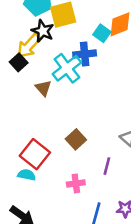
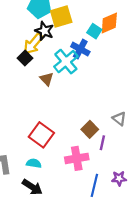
blue cross: (85, 54) -> (80, 49), turned 36
brown square: (76, 139) -> (90, 129), moved
cyan semicircle: (27, 175) -> (34, 163), moved
pink cross: (76, 183) -> (77, 158), size x1.5

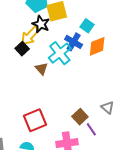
orange diamond: (109, 23) -> (97, 46), moved
red square: (41, 135) -> (35, 120), turned 30
purple line: (102, 143) -> (91, 129), turned -48

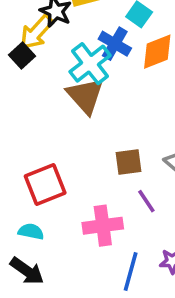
brown triangle: (41, 69) -> (85, 96), moved, size x1.6
brown square: (80, 117) -> (128, 162), moved, turned 35

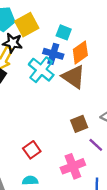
brown triangle: (85, 96) -> (74, 77), moved
red square: (45, 184) -> (32, 150), size x0.7

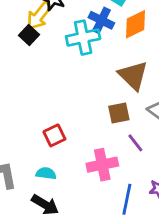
cyan cross: (41, 70) -> (83, 38), turned 30
brown triangle: (74, 77) -> (133, 75), moved

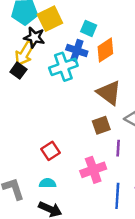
purple line: (135, 143) -> (118, 148), turned 49

